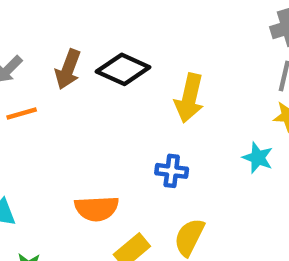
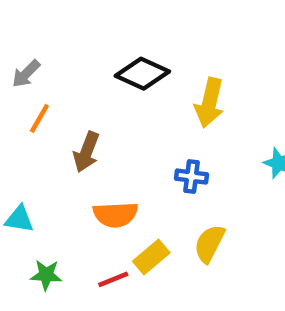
brown arrow: (68, 69) -> (86, 152), moved
orange line: (22, 114) -> (39, 118), turned -44

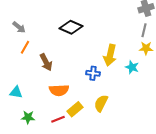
gray arrow: (26, 74) -> (19, 27), turned -96
yellow arrow: (209, 103) -> (110, 55), moved
brown arrow: (86, 152) -> (46, 62), turned -48

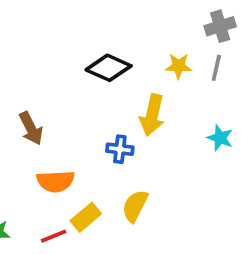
black diamond: (71, 27) -> (109, 68), moved
yellow star: (146, 48) -> (179, 66), moved
cyan star: (132, 67) -> (220, 138), moved

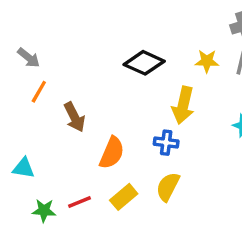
blue cross: (120, 149) -> (166, 143), moved
orange semicircle: (56, 181) -> (112, 153), moved, turned -64
red line: (54, 236) -> (80, 202), moved

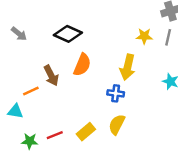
black diamond: (144, 63) -> (68, 34), moved
orange line: (39, 92) -> (31, 91), moved, turned 35
orange semicircle: (112, 153) -> (82, 65), moved

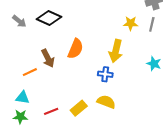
black diamond: (68, 34) -> (49, 18), moved
cyan triangle: (15, 111) -> (22, 98), moved
yellow semicircle: (117, 124) -> (106, 102), turned 84
green star: (30, 141) -> (20, 117), moved

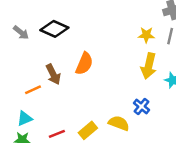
yellow arrow: (116, 51) -> (149, 66), moved
blue cross: (105, 74) -> (142, 106), moved, turned 32
cyan triangle: (22, 98) -> (25, 118), turned -32

